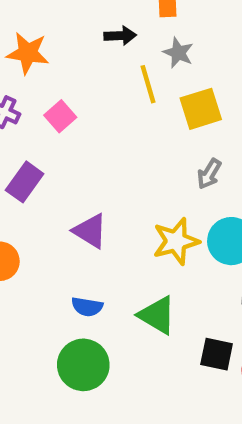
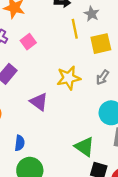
yellow star: (176, 241) -> (69, 78), moved
blue semicircle: (87, 307) -> (20, 143), moved, turned -98
green triangle: (157, 315) -> (84, 147), moved

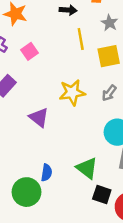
gray star: (92, 14) -> (109, 23), moved
blue semicircle: (20, 143) -> (47, 173), moved

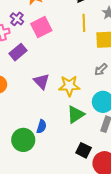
pink square: (29, 51) -> (41, 27), size x1.5
yellow star: (72, 92) -> (69, 86), moved
green triangle: (87, 168) -> (76, 114), moved, turned 42

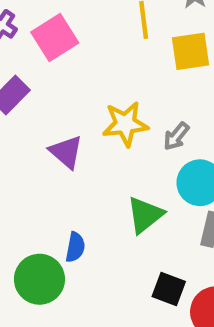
gray arrow: (101, 70) -> (176, 136), moved
yellow star: (69, 86) -> (125, 124), moved

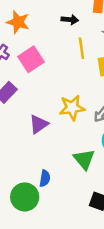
purple triangle: (66, 152) -> (39, 124), turned 45
green triangle: (145, 215) -> (84, 159), turned -30

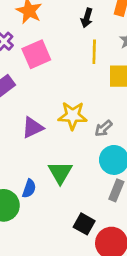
black arrow: (70, 20) -> (87, 18), turned 91
green triangle: (84, 159) -> (60, 173), moved

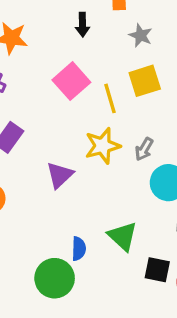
yellow line: (94, 52) -> (110, 98), moved
pink square: (36, 54) -> (71, 81), moved
green triangle: (60, 173) -> (123, 236), moved

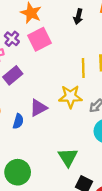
pink square: (71, 81) -> (40, 39), moved
blue semicircle: (79, 249) -> (18, 121), moved

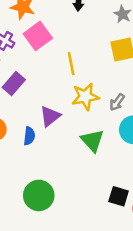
yellow line: (83, 68) -> (71, 64), moved
green triangle: (68, 157) -> (92, 141), moved

